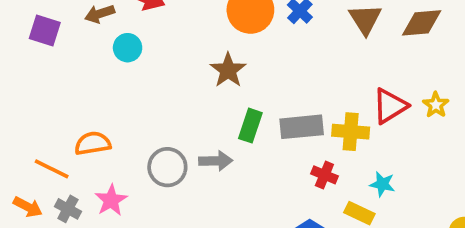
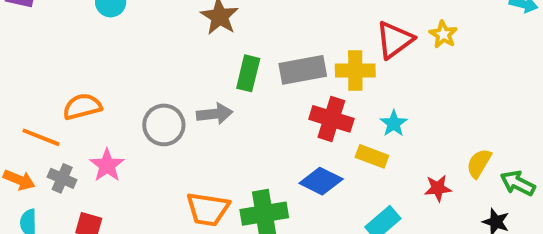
red cross: (324, 175) -> (331, 119), size x1.5
cyan star: (382, 184) -> (394, 123), turned 30

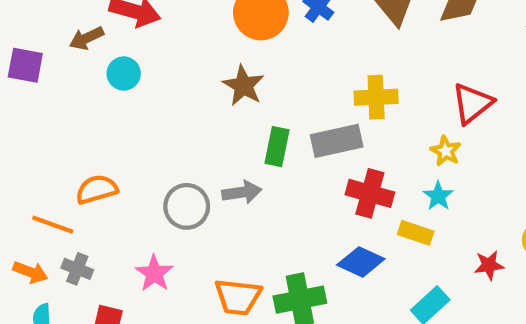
yellow star: (443, 34) -> (446, 151), moved
red triangle: (395, 40) -> (472, 103), moved
yellow cross: (355, 70) -> (376, 97), moved
pink star: (107, 165) -> (154, 273), moved

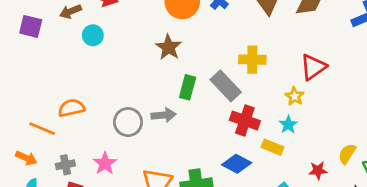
gray rectangle: (337, 141) -> (226, 86), turned 56
gray cross: (77, 269) -> (65, 165), moved, turned -36

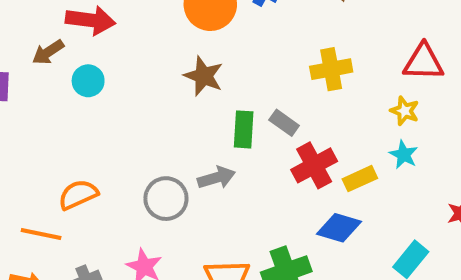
red triangle: (313, 67) -> (423, 62), turned 48
gray rectangle: (226, 86) -> (284, 123), moved, size x0.6
red cross: (245, 120) -> (314, 165), moved, turned -36
yellow rectangle: (273, 147) -> (360, 179), moved, turned -35

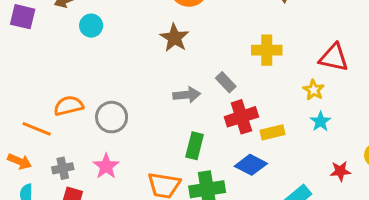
green rectangle: (244, 129) -> (195, 146), moved
cyan star: (404, 155) -> (320, 121), moved
gray arrow: (216, 178) -> (187, 95), moved
gray circle: (166, 199) -> (112, 117), moved

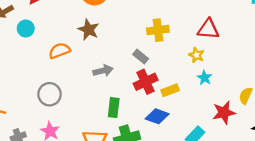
gray rectangle: (226, 82) -> (141, 57), moved
orange semicircle: (69, 106) -> (59, 51), moved
red star: (340, 171) -> (224, 113), size x1.5

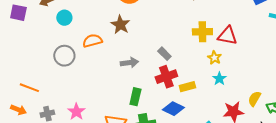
yellow cross: (158, 30) -> (202, 32), moved
gray circle: (50, 94) -> (64, 56), moved

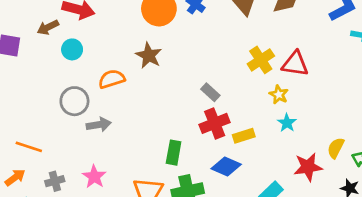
yellow cross: (202, 32) -> (261, 60), turned -30
gray arrow: (129, 63) -> (99, 125), moved
orange arrow: (18, 110) -> (15, 177), turned -56

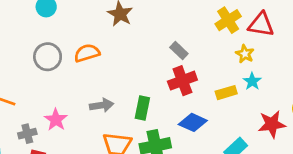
orange semicircle: (112, 79) -> (87, 53), moved
gray arrow: (99, 125) -> (102, 105), moved
yellow rectangle: (244, 136) -> (226, 93), moved
pink star: (94, 177) -> (56, 120), moved

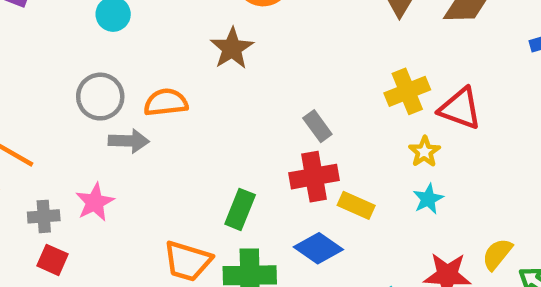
yellow rectangle: (226, 93) -> (356, 205), moved, turned 30
gray arrow: (102, 105) -> (129, 141), moved

